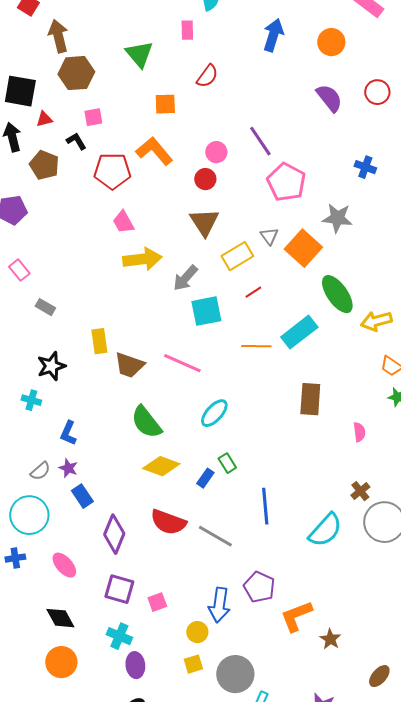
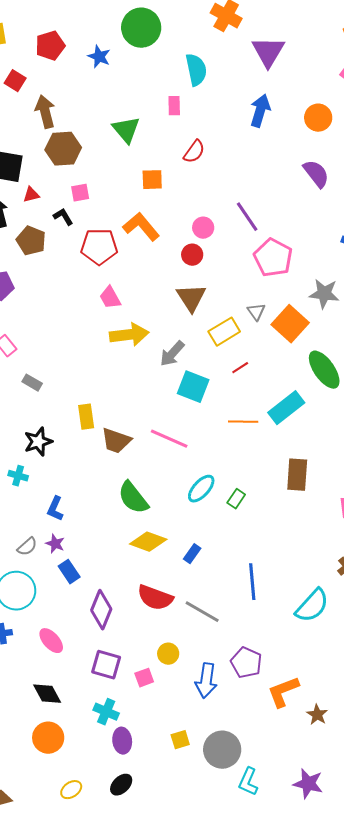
cyan square: (206, 311) -> (193, 387), turned 32
green rectangle: (227, 463) -> (236, 499), moved, turned 66
yellow circle: (197, 632) -> (168, 654), moved

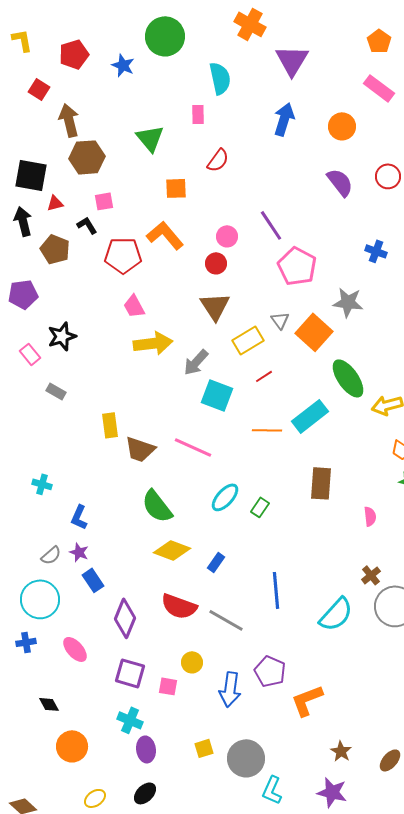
black star: (38, 442) -> (62, 336), moved
pink square: (144, 678) -> (168, 686), turned 30
black diamond: (47, 694) -> (49, 704), moved, size x0.7
brown star: (317, 715) -> (341, 751), moved

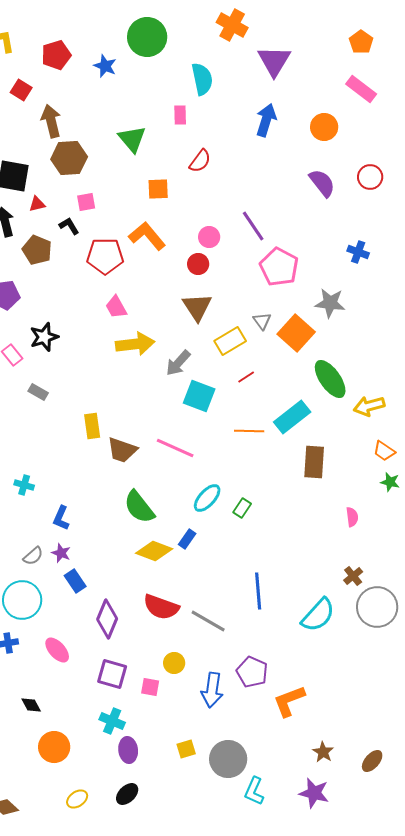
brown rectangle: (321, 483) -> (314, 462), moved
blue rectangle: (216, 562) -> (187, 539), moved

